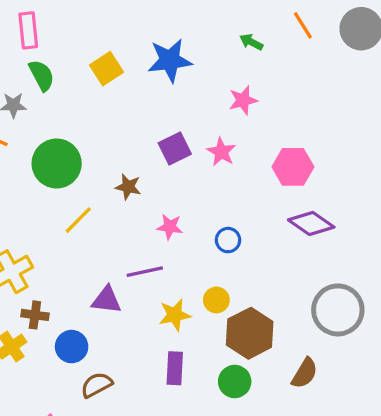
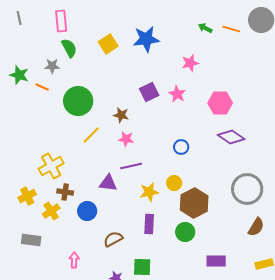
orange line: (303, 25) -> (231, 29), moved, turned -42
green arrow: (251, 42) -> (205, 28), moved
pink star: (170, 227) -> (126, 139), moved
brown semicircle: (305, 373) -> (256, 227), moved
brown semicircle: (97, 385) -> (113, 239), moved

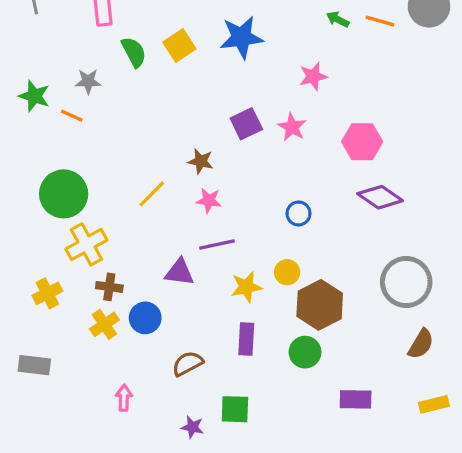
green semicircle: (69, 48) -> (134, 52), moved
green circle: (78, 101) -> (64, 194), moved
yellow cross: (51, 211) -> (104, 324), moved
gray rectangle: (31, 240) -> (34, 365), moved

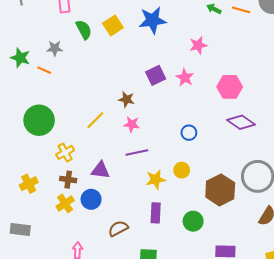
yellow cross: (86, 244) -> (65, 152), moved, size x0.7
purple triangle: (179, 272) -> (100, 170), moved
brown hexagon: (320, 305) -> (220, 190), moved

